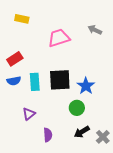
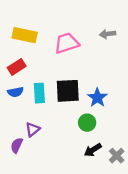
yellow rectangle: (22, 19) -> (25, 35), moved, size x1.5
gray arrow: (95, 30) -> (108, 34), turned -32
purple semicircle: (48, 135) -> (17, 145), moved, turned -152

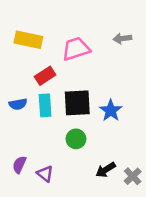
red rectangle: (17, 67) -> (45, 76), moved
green circle: (87, 123) -> (76, 139), moved
purple triangle: (33, 129) -> (45, 174), moved, turned -42

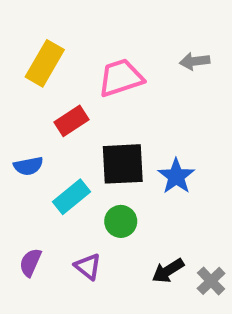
yellow rectangle: (28, 40) -> (45, 63), turned -72
cyan rectangle: (45, 105) -> (71, 197), moved, turned 55
purple triangle: (45, 174) -> (88, 267), moved

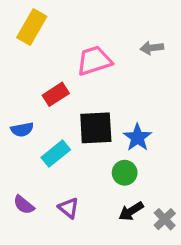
yellow rectangle: (45, 63) -> (32, 27), moved
green circle: (121, 221) -> (125, 173), moved
purple semicircle: (30, 262) -> (24, 205), turned -75

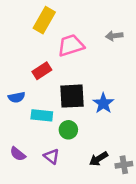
yellow rectangle: (32, 27) -> (44, 20), moved
cyan rectangle: (56, 154) -> (42, 115), turned 45
green circle: (125, 173) -> (68, 130), moved
gray cross: (165, 219) -> (124, 165), turned 35

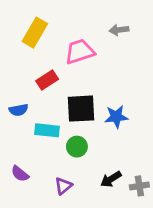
yellow rectangle: (44, 20) -> (35, 33), moved
gray arrow: (114, 36) -> (119, 30), moved
blue star: (103, 103) -> (116, 117), turned 30
purple triangle: (51, 156) -> (63, 186), moved, turned 42

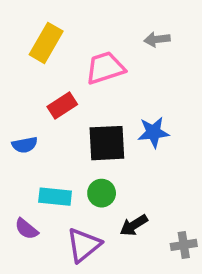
blue star: (116, 117) -> (153, 132), moved
cyan rectangle: (47, 130) -> (55, 197), moved
black arrow: (111, 179) -> (134, 225), moved
purple triangle: (63, 186) -> (84, 245), size x1.5

